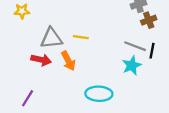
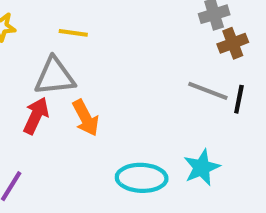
yellow line: (81, 37) -> (73, 33), moved
red arrow: (41, 60) -> (36, 116), turned -78
cyan star: (132, 65) -> (202, 168), moved

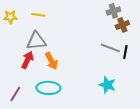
yellow line: (73, 33) -> (38, 15), moved
cyan star: (202, 168) -> (107, 85), turned -30
cyan ellipse: (142, 178) -> (48, 88), moved

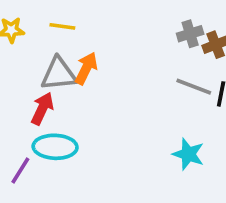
gray cross: (113, 11) -> (190, 34), moved
orange arrow: (51, 61) -> (86, 68), moved, turned -126
cyan ellipse: (48, 88) -> (55, 147), moved

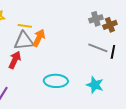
yellow line: (62, 26) -> (25, 26), moved
cyan ellipse: (55, 147) -> (56, 81), moved

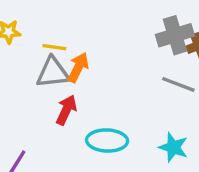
gray cross: (96, 19) -> (175, 35), size x1.5
red arrow: (15, 60) -> (66, 110), moved

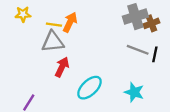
orange arrow: (78, 67) -> (70, 22), moved
cyan ellipse: (107, 141) -> (89, 88), turned -45

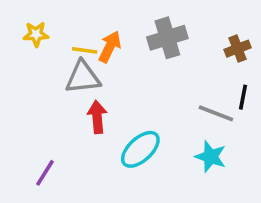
gray cross: (135, 17) -> (167, 38), moved
gray line: (138, 50) -> (216, 113), moved
red arrow: (62, 67) -> (97, 117), turned -30

